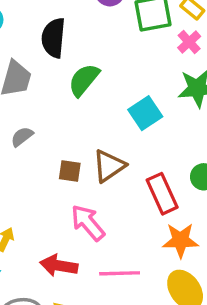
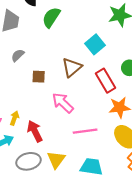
cyan square: (145, 113) -> (95, 44), moved
brown square: (70, 171) -> (39, 77), moved
red arrow: (59, 266) -> (35, 131), moved, turned 60

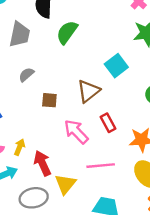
red rectangle: (105, 81) -> (108, 123), moved, size x0.7
yellow triangle: (56, 160) -> (65, 184), moved

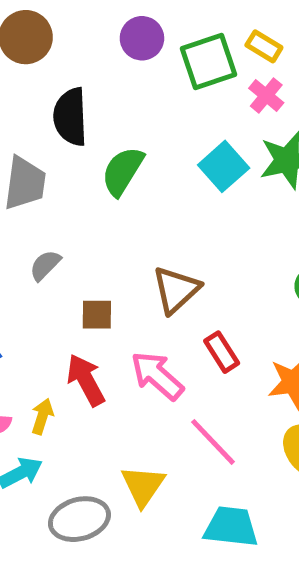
cyan square: (116, 66) -> (224, 166), moved
red arrow: (42, 163) -> (86, 380), moved
pink line: (101, 166) -> (213, 442), turned 56

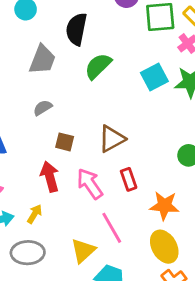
yellow arrow: (42, 416) -> (35, 214), moved
yellow triangle: (143, 486) -> (83, 251), moved

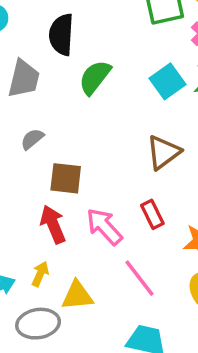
brown triangle: (112, 139) -> (163, 152), moved
brown square: (65, 142) -> (66, 178), size x1.4
yellow triangle: (83, 251) -> (77, 295), moved, turned 44

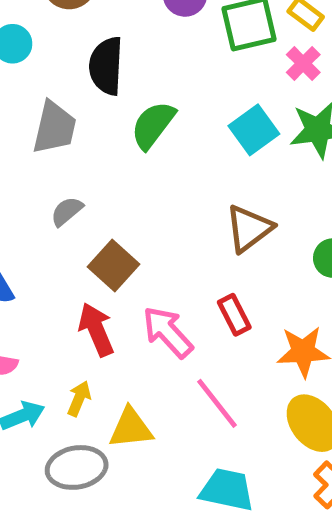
brown square: (66, 178) -> (114, 265), turned 36

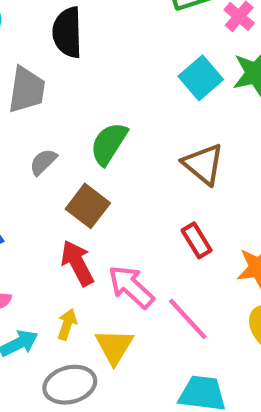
green semicircle: (153, 125) -> (109, 144), moved
brown triangle: (249, 229) -> (203, 164), turned -39
pink arrow: (168, 332) -> (131, 287), moved
yellow triangle: (131, 428) -> (114, 346), turned -48

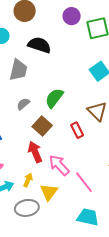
black semicircle: (67, 32) -> (39, 45), turned 105
red rectangle: (197, 240) -> (77, 130), moved

